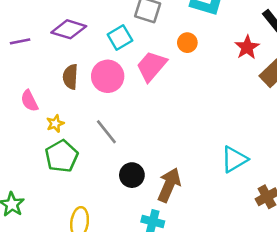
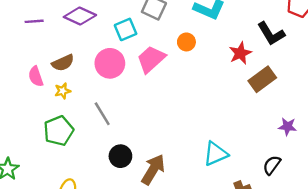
brown semicircle: (70, 77) -> (63, 63), moved, turned -125
yellow star: (55, 123) -> (63, 91), moved

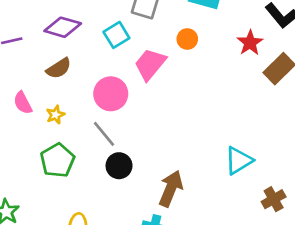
brown semicircle: (63, 63) -> (59, 68), moved
pink circle: (110, 63) -> (111, 94), moved
black circle: (120, 156) -> (119, 166), moved

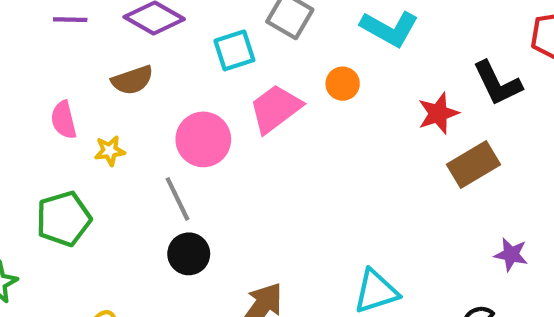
green pentagon: (57, 160) -> (64, 219), moved

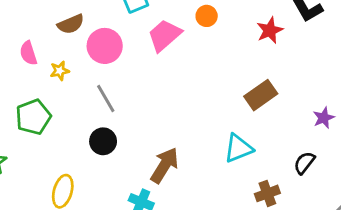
pink circle: (203, 139) -> (105, 46), moved
brown rectangle: (473, 164) -> (261, 95), moved
black circle: (189, 254) -> (103, 141), moved
purple star: (511, 254) -> (324, 118), turned -30

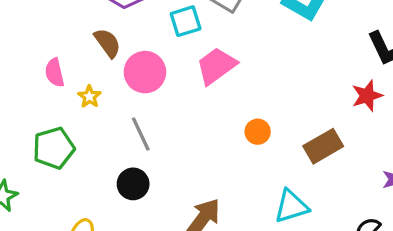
orange circle: (207, 16) -> (258, 132), moved
brown semicircle: (71, 24) -> (107, 43), turned -108
red star: (270, 30) -> (367, 96), moved
yellow star: (60, 71) -> (89, 97), turned -30

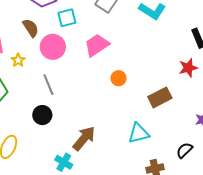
cyan square: (186, 21) -> (67, 18), moved
orange circle: (258, 132) -> (119, 78), moved

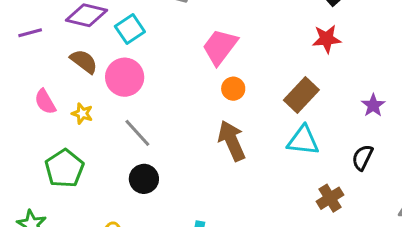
pink trapezoid: (97, 45) -> (220, 47), moved
red star: (188, 68) -> (327, 39), turned 30
cyan triangle: (139, 133) -> (303, 140), moved, turned 40
brown arrow: (84, 138) -> (232, 141), moved, turned -44

